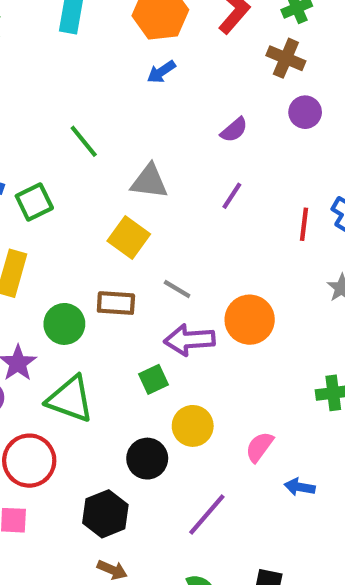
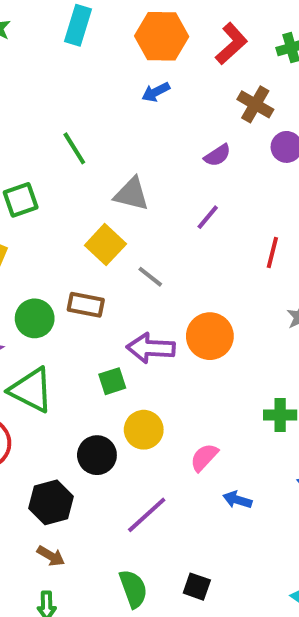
brown cross: (286, 58) -> (255, 104), moved
gray line: (177, 289) -> (150, 277), moved

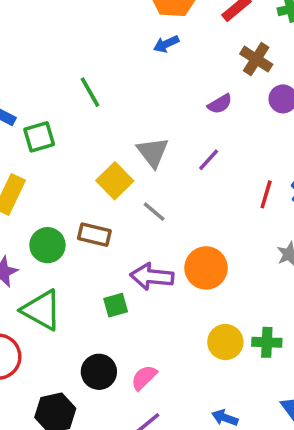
gray triangle: (131, 194) -> (153, 152), moved, turned 36
yellow circle: (144, 430) -> (225, 342), moved
pink semicircle: (204, 457) -> (144, 378), moved

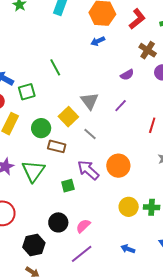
green circle: (47, 245) -> (41, 128), moved
purple arrow: (152, 277) -> (88, 170), turned 35
green triangle: (42, 310) -> (33, 171), moved, turned 35

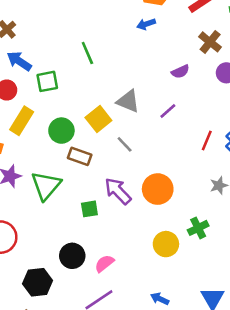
gray triangle: (90, 101) -> (128, 101), turned -36
green cross: (152, 207) -> (198, 228), moved, turned -35

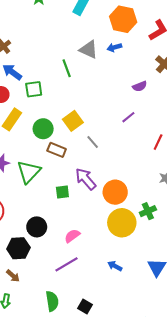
gray triangle: (128, 101) -> (89, 50), moved
orange circle: (158, 189) -> (115, 192), moved
yellow circle: (166, 244) -> (122, 223), size x1.4
black circle: (72, 256) -> (37, 227), moved

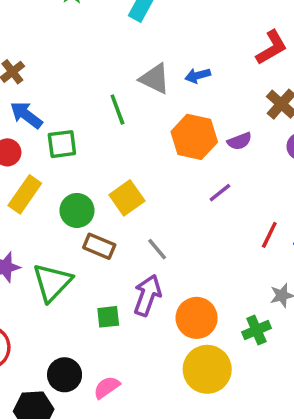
orange hexagon: (123, 19) -> (194, 137), moved
gray line: (93, 142) -> (157, 249), moved
purple arrow: (86, 179) -> (147, 295), turned 60
green cross: (148, 211) -> (256, 330), moved
pink semicircle: (72, 236) -> (107, 387), moved

